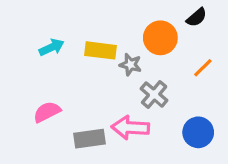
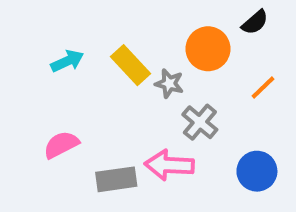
yellow rectangle: (100, 50) -> (131, 65), turned 40

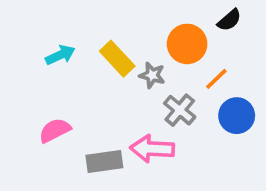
orange line: (263, 88) -> (216, 79), moved
blue circle: (257, 171) -> (237, 116), moved

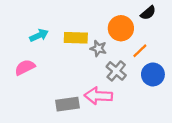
yellow rectangle: (117, 59) -> (76, 38), turned -45
pink semicircle: (55, 130) -> (25, 67), moved

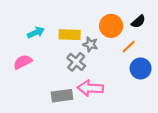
black semicircle: (148, 13) -> (138, 22), moved
gray cross: (116, 71) -> (76, 62), moved

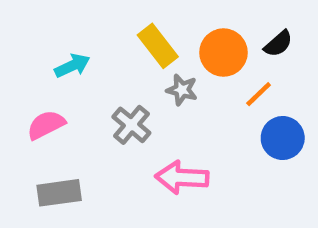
yellow rectangle: (70, 35) -> (158, 46), moved, turned 50
gray cross: (76, 62) -> (131, 125), moved
gray rectangle: (62, 96) -> (59, 193), moved

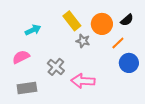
gray cross: (131, 125) -> (56, 67), moved

